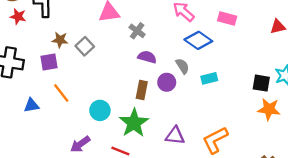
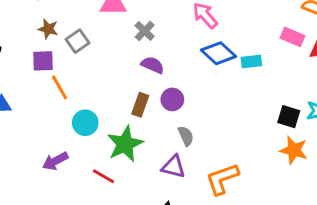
pink rectangle: (227, 19) -> (293, 37), moved
purple square: (49, 62) -> (43, 61), moved
gray semicircle: (182, 66) -> (186, 136), moved
cyan rectangle: (209, 78) -> (251, 61), moved
orange line: (61, 93) -> (60, 87), moved

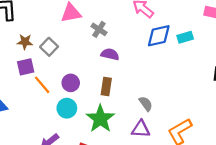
blue diamond: (218, 53) -> (159, 36), turned -45
purple circle: (172, 99) -> (71, 83), moved

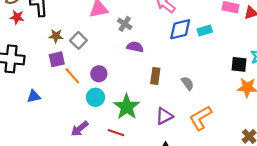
brown rectangle: (106, 86) -> (155, 76), moved
gray semicircle: (146, 104) -> (188, 83), moved
purple triangle: (141, 129) -> (164, 116), turned -30

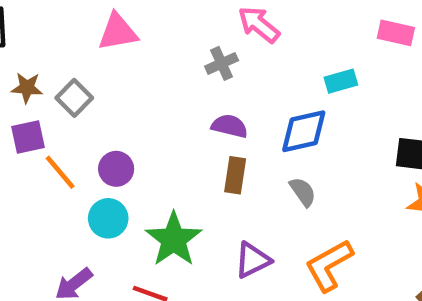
gray cross: (125, 24) -> (222, 63), moved, turned 32
blue diamond: (180, 29) -> (304, 131), moved
purple semicircle: (135, 47) -> (230, 126), moved

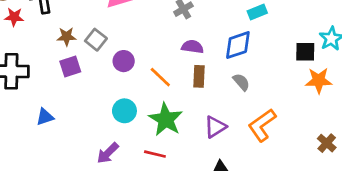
purple circle: (116, 169) -> (124, 61), moved
orange line: (60, 172) -> (160, 77), moved

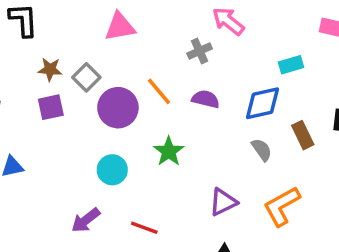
purple circle: (124, 61) -> (118, 108), size x1.5
brown rectangle: (199, 76) -> (303, 135), moved, turned -35
orange line: (160, 77) -> (159, 91), moved
green star: (166, 119) -> (169, 151), moved, size x0.7

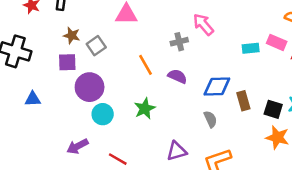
cyan rectangle: (291, 65) -> (251, 48), moved
purple circle: (118, 108) -> (90, 87), moved
brown rectangle: (303, 135) -> (243, 101), moved

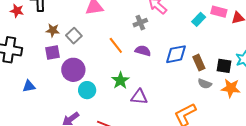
cyan rectangle: (251, 48) -> (199, 19), turned -32
gray semicircle: (210, 119) -> (205, 84), moved, turned 144
purple triangle: (177, 151) -> (139, 97), moved, turned 30

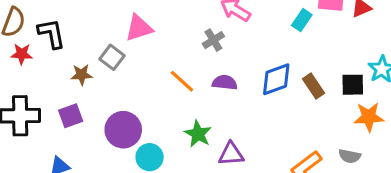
gray square: (74, 36) -> (112, 57), moved
purple square: (52, 52) -> (71, 116), moved
gray semicircle: (205, 84) -> (350, 156), moved

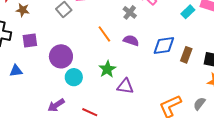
gray cross: (213, 40) -> (130, 12), turned -32
brown star: (82, 75) -> (23, 10), moved
brown rectangle: (314, 86) -> (186, 55), turned 42
gray semicircle: (350, 156) -> (199, 104), turned 104

